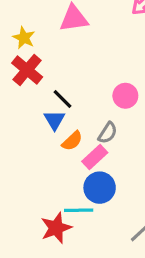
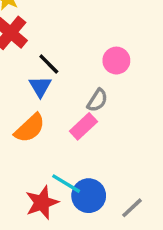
orange semicircle: (72, 141) -> (30, 128), moved, size x1.4
blue circle: (100, 188) -> (89, 196), moved
cyan line: (79, 210) -> (66, 184), turned 32

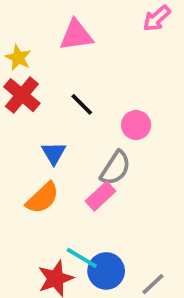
black line: (49, 64) -> (82, 104), moved
gray semicircle: (97, 100) -> (115, 168), size x1.4

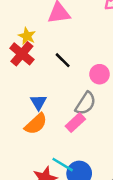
yellow star: (18, 58) -> (27, 36), moved
blue triangle: (54, 153) -> (38, 102), moved

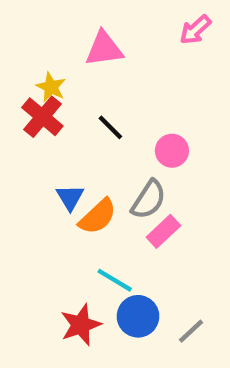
pink rectangle: (75, 123) -> (163, 231), moved
orange semicircle: (36, 124) -> (98, 217), moved
cyan line: (63, 165) -> (115, 280), moved

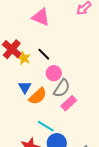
pink triangle: (104, 49) -> (41, 17), turned 30
yellow star: (51, 87) -> (24, 58), moved
pink circle: (172, 151) -> (54, 73), moved

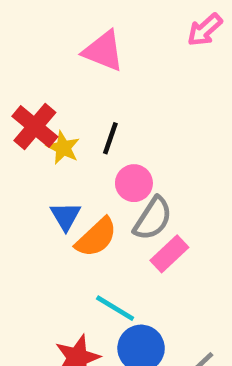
black line: (44, 54) -> (110, 138), turned 64

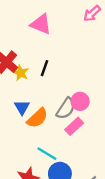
pink circle: (134, 183) -> (80, 101), moved

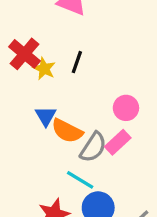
gray semicircle: (66, 108) -> (93, 147), moved
orange semicircle: (37, 118) -> (67, 131), turned 70

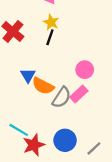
yellow star: (44, 69) -> (51, 22), moved
cyan line: (80, 180) -> (19, 130), moved

